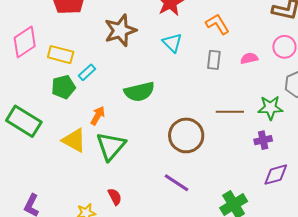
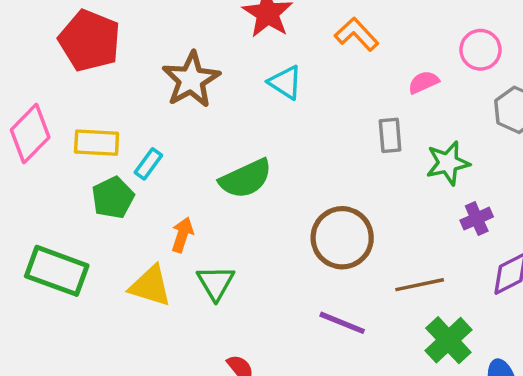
gray rectangle: (214, 60) -> (390, 135), moved
green star: (270, 108) -> (448, 163), moved
brown line: (230, 112) -> (420, 285), moved
green triangle: (111, 146) -> (216, 283), size x0.7

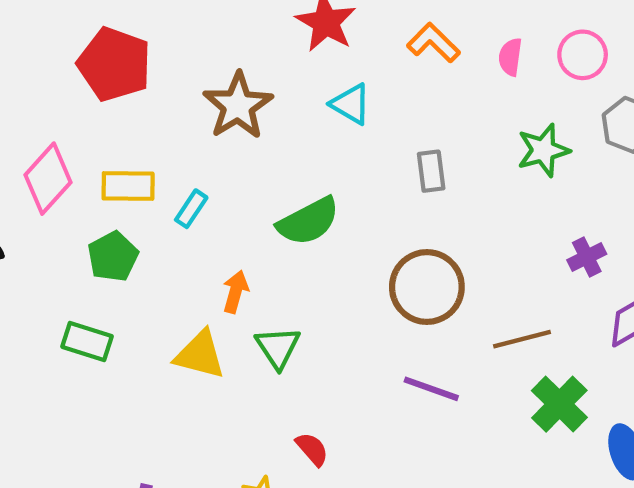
pink semicircle: (424, 82) -> (510, 57), moved, turned -56
gray rectangle: (390, 135) -> (431, 171), moved
green star: (448, 163) -> (543, 150), moved
green pentagon: (113, 198) -> (113, 257), moved
green rectangle: (57, 271) -> (87, 341), size x0.7

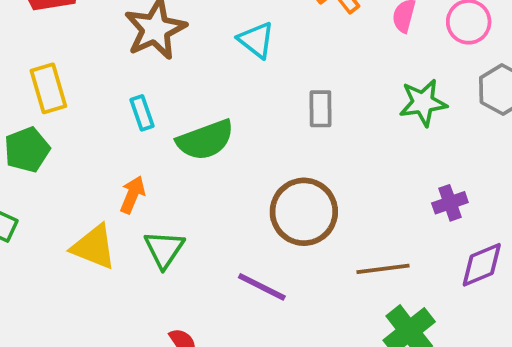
yellow rectangle: (128, 186) -> (48, 88), turned 66
cyan rectangle: (191, 209) -> (142, 113), moved, turned -60
purple line: (431, 389) -> (262, 287), moved

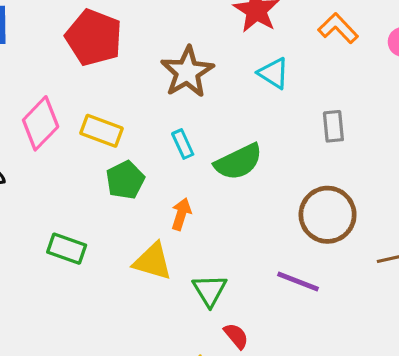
yellow rectangle: (48, 88) -> (102, 131), turned -48
green pentagon: (27, 150) -> (125, 180), moved
green triangle: (164, 249) -> (210, 290), moved

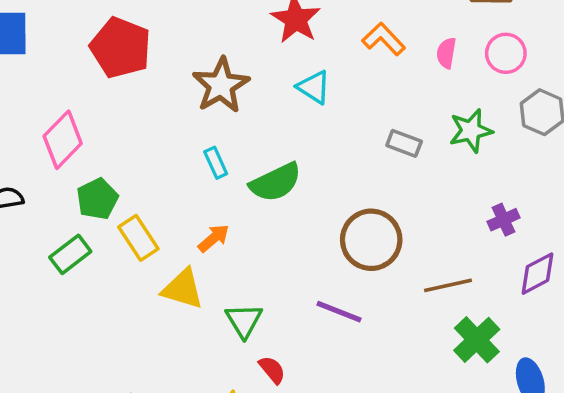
gray rectangle: (333, 126) -> (404, 143), moved, turned -64
yellow rectangle: (102, 131) -> (138, 238), moved, turned 36
green pentagon: (125, 180) -> (97, 199), moved
orange arrow: (181, 214) -> (214, 238), turned 32
green rectangle: (67, 249) -> (70, 254), moved, turned -57

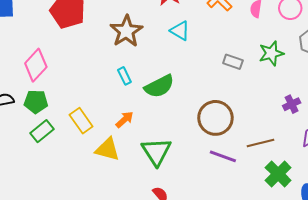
green pentagon: (97, 199) -> (36, 102), moved, turned 30
purple line: (339, 312) -> (223, 156), moved
green triangle: (244, 320) -> (156, 152), moved, size x1.4

